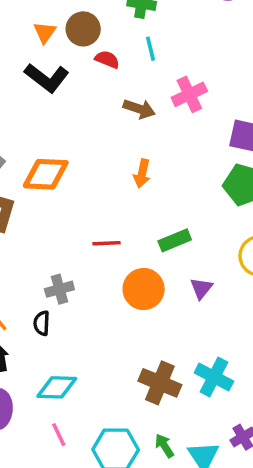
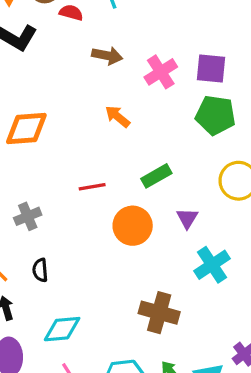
pink cross: (189, 94) -> (161, 72), moved
orange arrow: (142, 173) -> (117, 117), turned 124
gray cross: (59, 289) -> (28, 216), moved
cyan cross: (214, 377) -> (212, 265), moved, turned 36

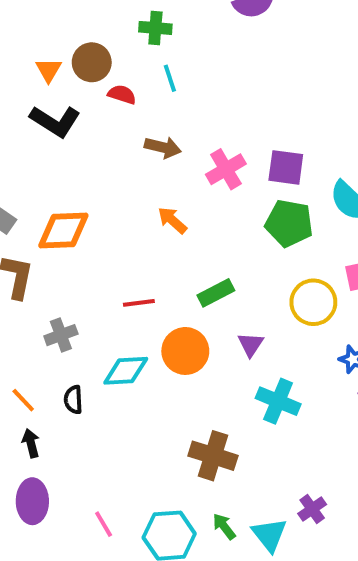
cyan cross: (212, 265) -> (278, 401), turned -36
cyan diamond: (62, 329) -> (126, 371), moved

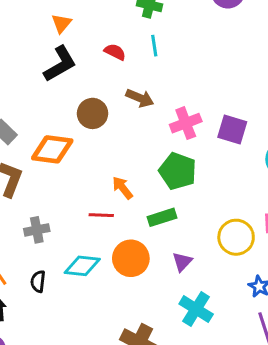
brown circle: (92, 62) -> (93, 113), moved
black L-shape: (55, 121) -> (60, 64), turned -72
orange arrow: (172, 220) -> (123, 188), moved
green pentagon: (289, 223) -> (178, 171), moved

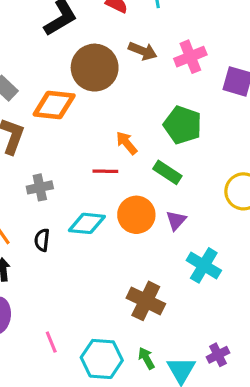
brown circle: (93, 113) -> (95, 68), size x1.5
pink cross: (186, 123) -> (190, 57), moved
green rectangle: (162, 217) -> (167, 172), turned 52
purple triangle: (182, 262) -> (176, 220), moved

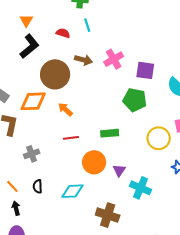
green pentagon: (183, 125) -> (135, 100), moved
orange arrow: (127, 143) -> (65, 109), moved
green rectangle: (167, 172) -> (110, 133), turned -30
purple triangle: (176, 220) -> (119, 170), moved
cyan diamond: (87, 223) -> (72, 191), moved

